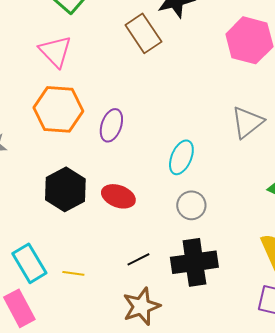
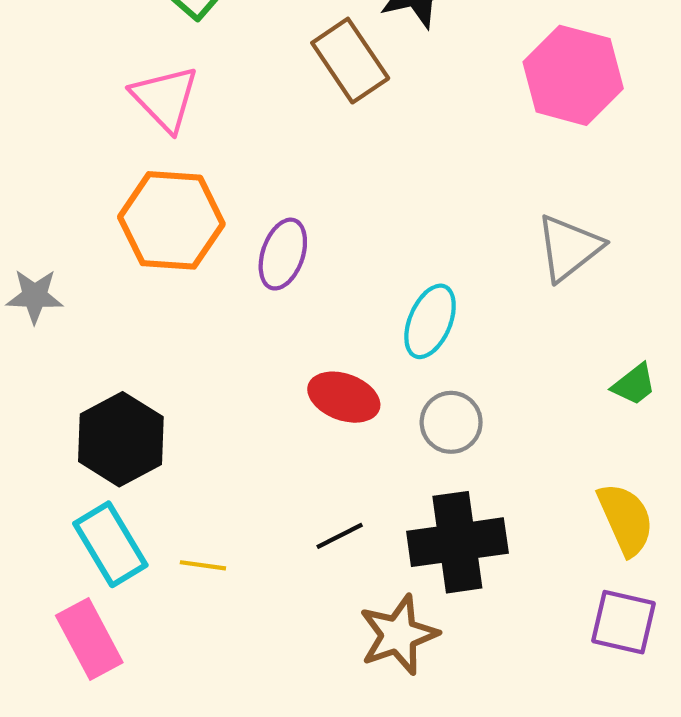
black hexagon: (65, 189) -> (121, 439), moved
red ellipse: (118, 196) -> (344, 397), moved
brown star: (141, 306) -> (399, 635), moved

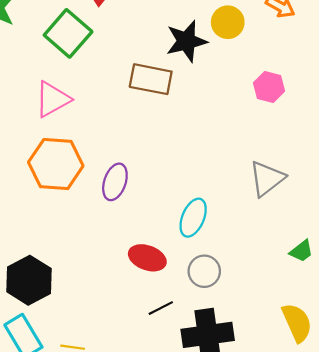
brown rectangle: (350, 61) -> (151, 79), turned -45
pink hexagon: (573, 75) -> (269, 87), size x0.6
pink triangle: (165, 98) -> (52, 99), turned 45
black line: (340, 536) -> (161, 308), moved

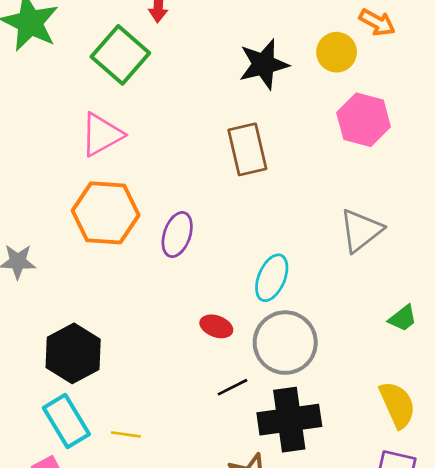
yellow circle: (228, 22) -> (337, 52), moved
brown rectangle: (151, 79) -> (247, 149), moved, turned 66
pink hexagon: (269, 87) -> (364, 120), size x1.4
red ellipse: (147, 258) -> (216, 326), size x0.7
gray circle: (204, 271) -> (285, 343), size x1.6

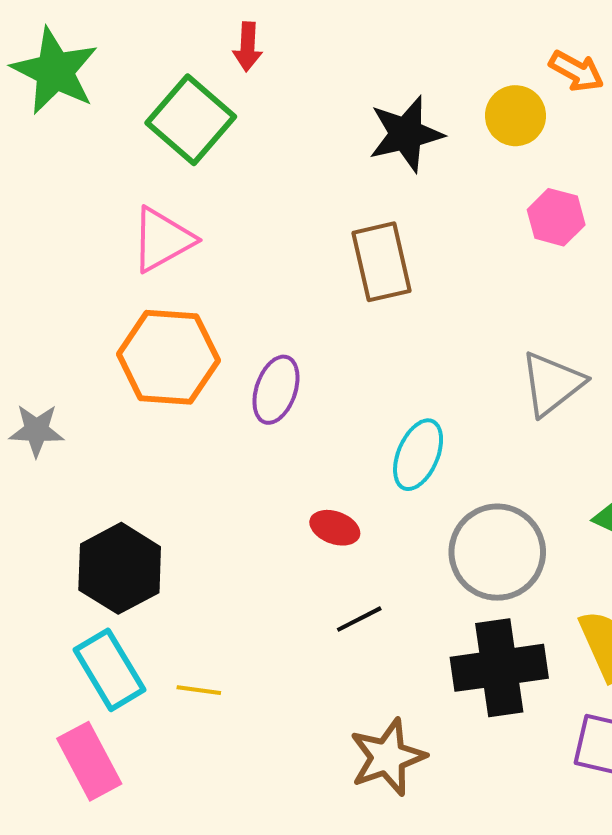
pink hexagon: (364, 120) -> (556, 217), size x0.7
gray circle: (285, 343) -> (497, 552), moved
black cross: (289, 420) -> (499, 668), moved

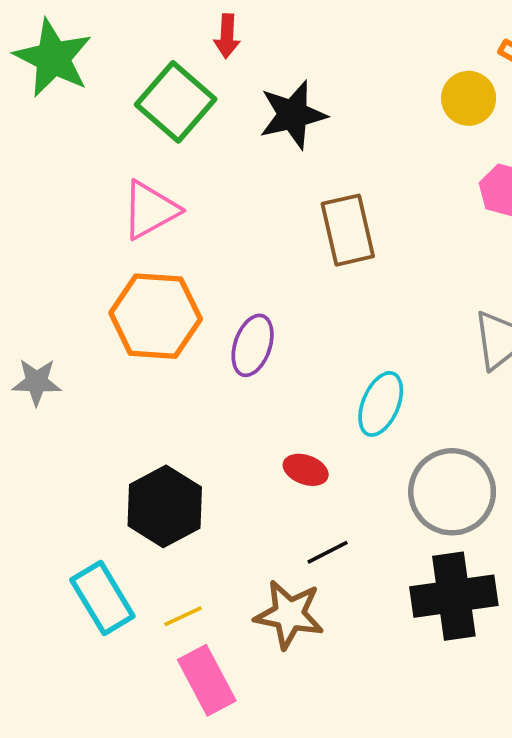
black star: (406, 134) -> (293, 115), moved
black hexagon: (120, 568) -> (165, 506), moved
yellow line: (199, 690) -> (183, 616), turned -33
brown star: (388, 757) -> (289, 614), moved, turned 30
pink rectangle: (89, 761) -> (207, 680), moved

